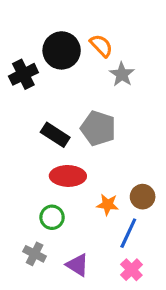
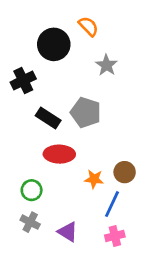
orange semicircle: (101, 46) -> (88, 26), moved
black cross: (23, 74) -> (23, 80), moved
green circle: (52, 217) -> (32, 190), moved
pink cross: (131, 270) -> (115, 236), turned 30

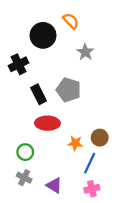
black rectangle: (48, 118) -> (39, 94), turned 30

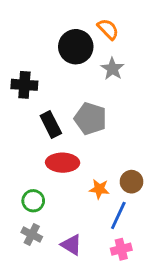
orange semicircle: (71, 21) -> (108, 29), moved
black circle: (43, 35) -> (76, 47), moved
black cross: (19, 64) -> (24, 85), turned 30

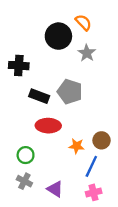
black rectangle: (51, 124) -> (39, 96), turned -42

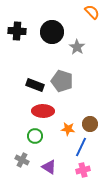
orange semicircle: (83, 22) -> (92, 12), moved
black cross: (19, 66) -> (17, 31), moved
green circle: (26, 155) -> (35, 136), moved

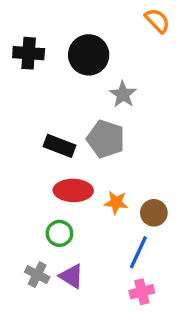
gray star: (77, 47) -> (123, 94), moved
orange star: (68, 129) -> (116, 202), moved
purple triangle: (49, 167) -> (71, 276), moved

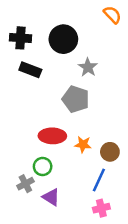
black rectangle: (59, 146) -> (30, 70), moved
gray cross: (37, 275) -> (25, 184), moved, turned 35

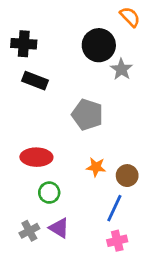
black circle: (63, 39) -> (99, 45), moved
gray star: (88, 67) -> (121, 69), moved
red ellipse: (52, 136) -> (36, 157), moved
gray cross: (25, 184) -> (29, 231), moved

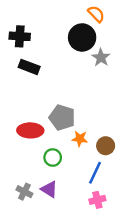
orange semicircle: (130, 17) -> (96, 14), moved
gray pentagon: (87, 115) -> (62, 118), moved
green circle: (49, 193) -> (53, 158), moved
gray cross: (29, 231) -> (24, 192), turned -35

